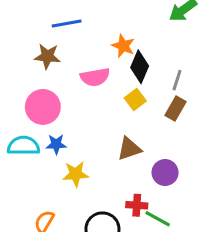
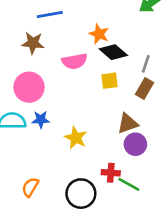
black diamond: (140, 67) -> (113, 52), turned -72
yellow square: (135, 100) -> (109, 81), turned 30
brown triangle: (129, 149) -> (128, 123), moved
yellow star: (76, 174) -> (76, 138), moved, turned 30

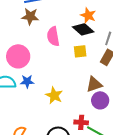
orange star: (99, 34) -> (88, 15), moved
brown star: (33, 43) -> (30, 16), moved
pink semicircle: (74, 61) -> (53, 36), turned 90

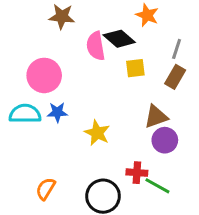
black diamond: (83, 29) -> (119, 39), moved

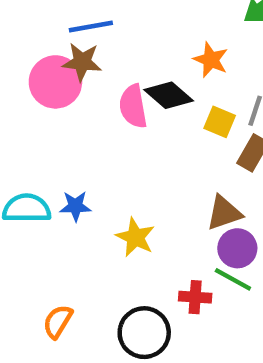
yellow square: (135, 68) -> (220, 122), moved, turned 30
pink circle: (44, 75) -> (55, 82), moved
green line: (157, 186) -> (233, 279), moved

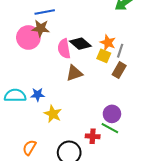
orange star: (211, 60) -> (108, 43), moved
brown triangle: (224, 213) -> (74, 73), moved
yellow star: (135, 237) -> (53, 114), moved

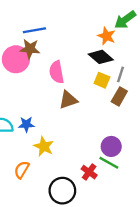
orange star: (108, 43) -> (107, 36), moved
black diamond: (80, 44) -> (101, 57), moved
red cross: (93, 136) -> (89, 172), turned 32
orange semicircle: (29, 148) -> (22, 170), moved

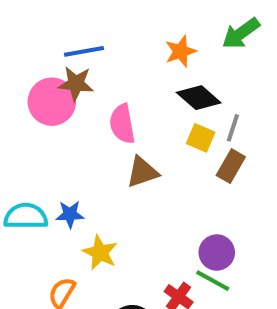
orange star: (107, 36) -> (181, 51), moved, turned 30

